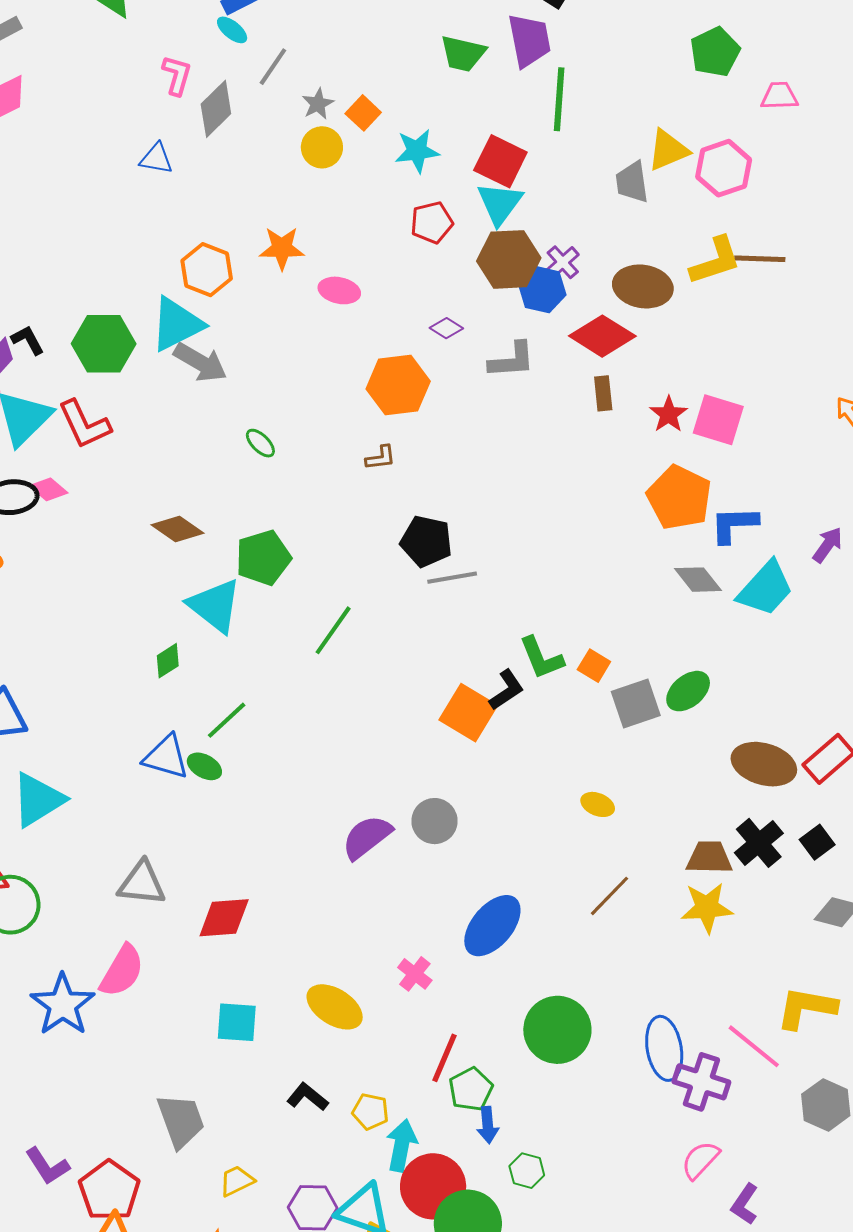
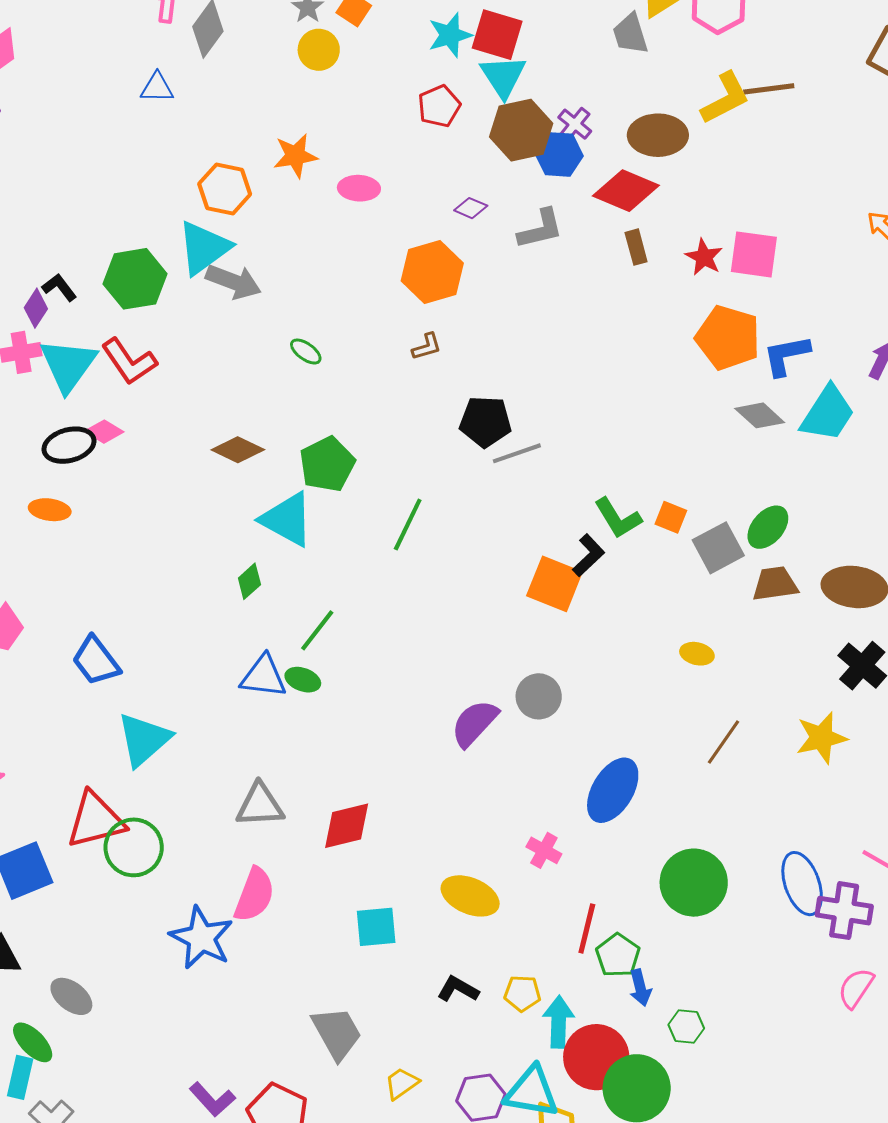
cyan star: (417, 151) -> (450, 35), moved
brown trapezoid: (709, 858) -> (775, 584), moved

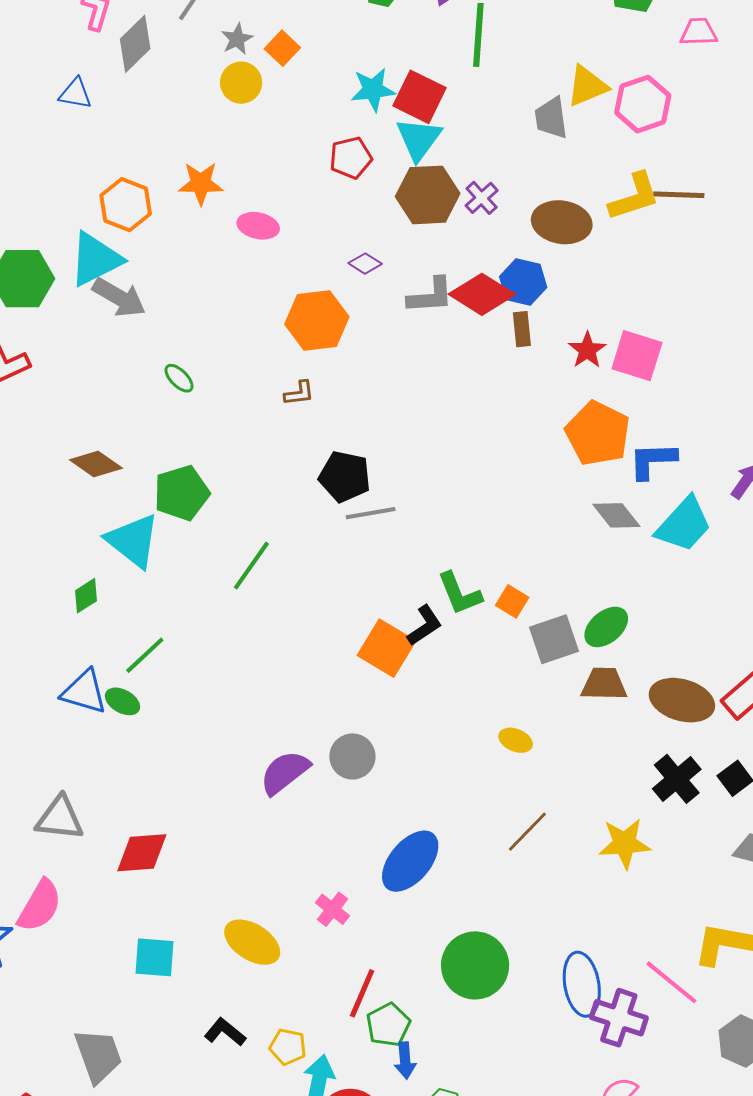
blue hexagon: (559, 154) -> (523, 282), moved
red diamond: (626, 191) -> (482, 294), moved

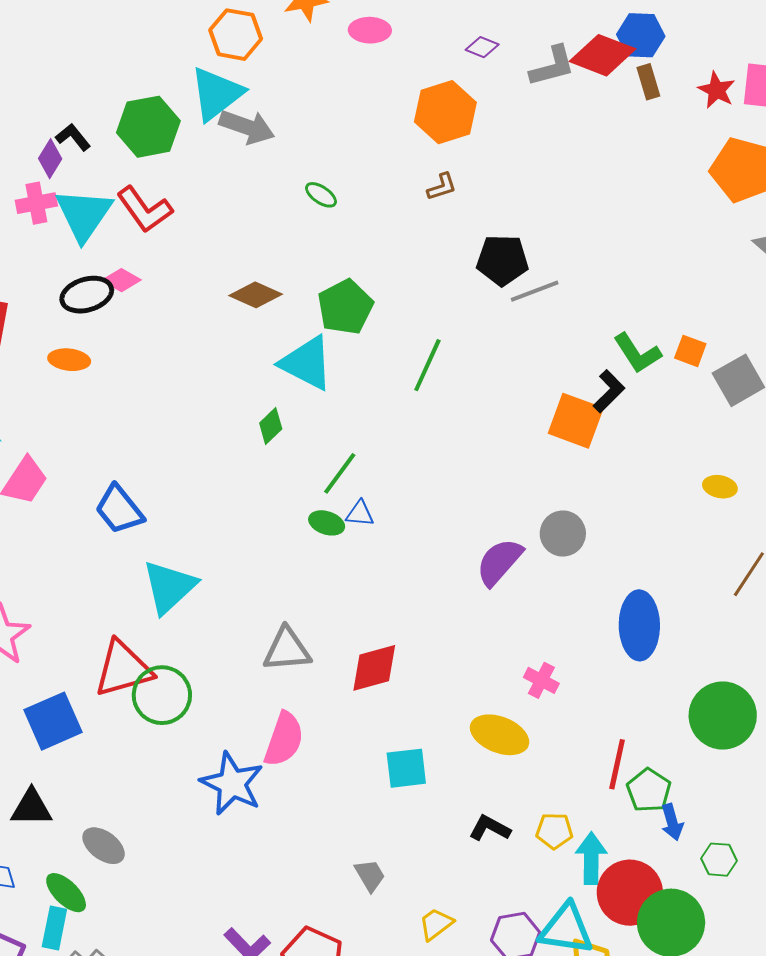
blue triangle: (84, 692) -> (360, 514), moved, size x0.6
blue ellipse: (410, 861) -> (639, 625), turned -30
pink cross: (333, 909) -> (541, 680), moved
gray trapezoid: (98, 1056) -> (370, 875), size x0.6

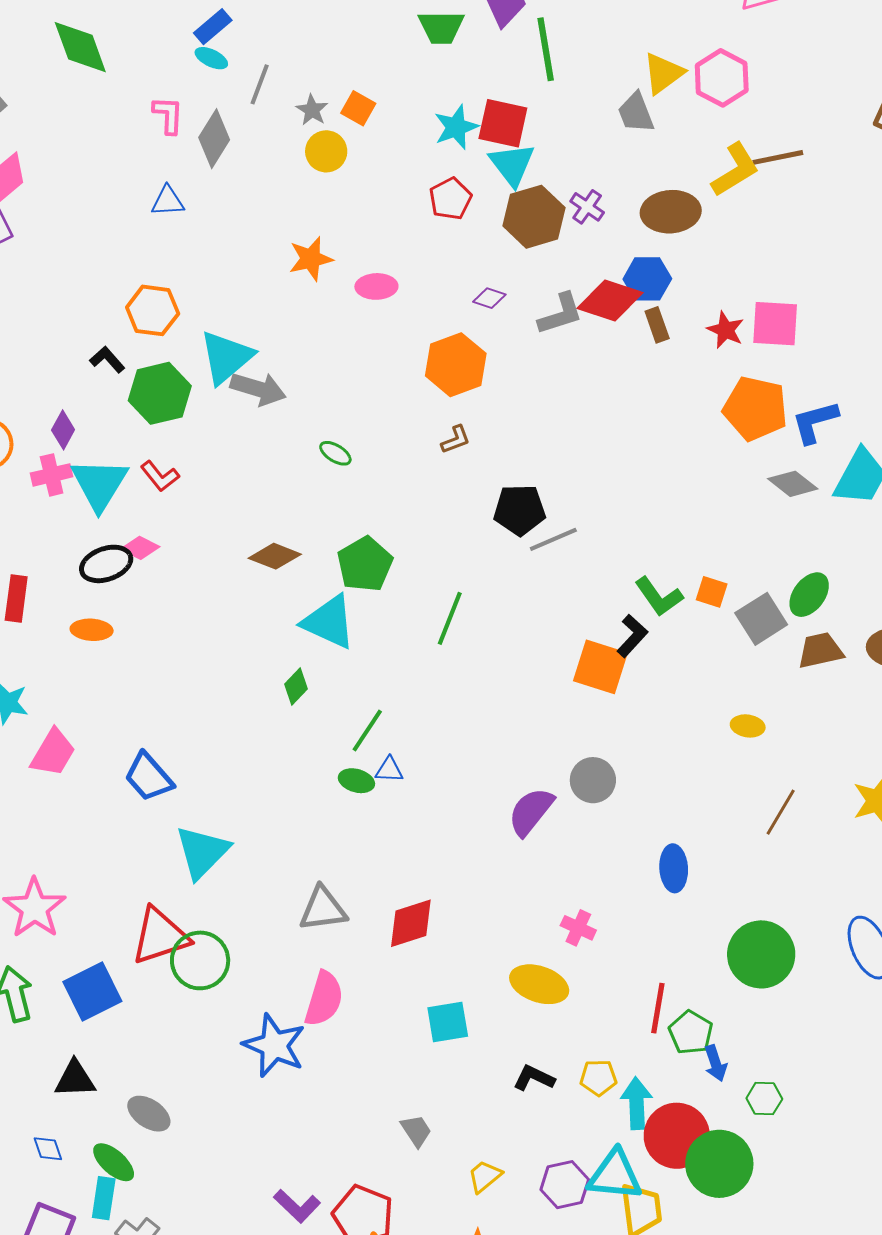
orange hexagon: (236, 35) -> (153, 310), moved
black L-shape: (73, 137) -> (107, 360), moved
red L-shape: (145, 209) -> (160, 476), size x0.7
blue ellipse: (639, 625) -> (674, 868), size x0.7

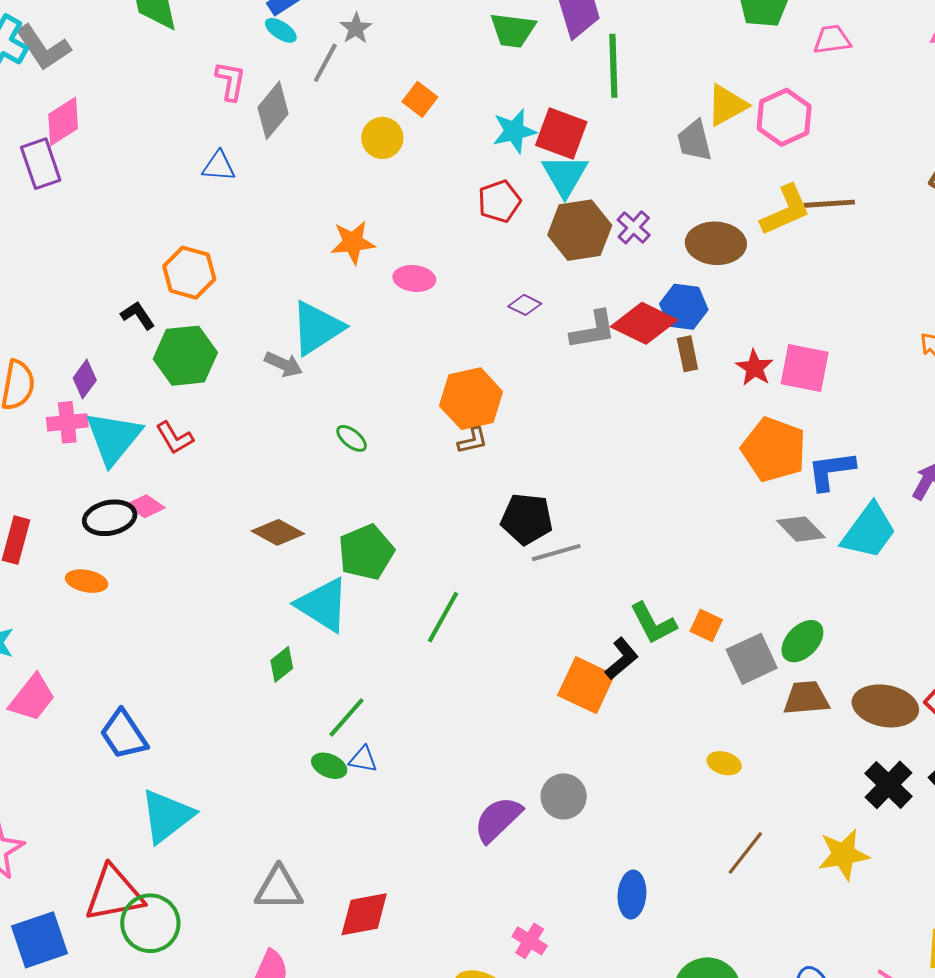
gray star: (312, 110) -> (356, 28), moved
cyan triangle: (226, 357) -> (317, 328), moved
orange hexagon: (456, 365) -> (471, 399), moved
gray arrow: (258, 389) -> (284, 364), size x0.7

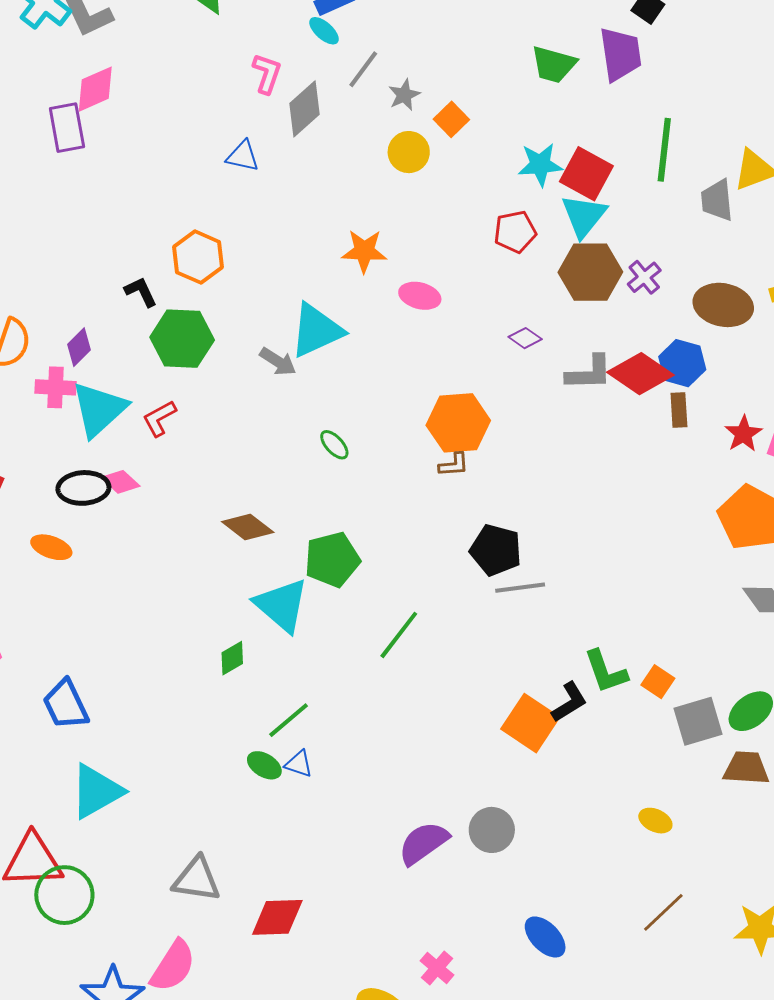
gray star: (356, 28) -> (404, 95), moved
green line: (613, 66) -> (664, 150), moved
red L-shape: (175, 438) -> (159, 418), turned 84
blue ellipse: (632, 895) -> (545, 937), turned -57

